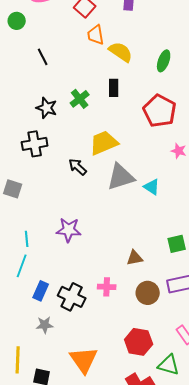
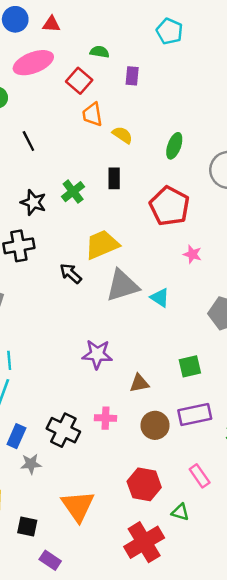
yellow semicircle: (121, 52) -> (122, 135), size x0.7
purple star: (69, 230) -> (97, 354), moved
blue rectangle: (41, 291) -> (16, 436), moved
green triangle: (169, 365) -> (180, 512), size x0.7

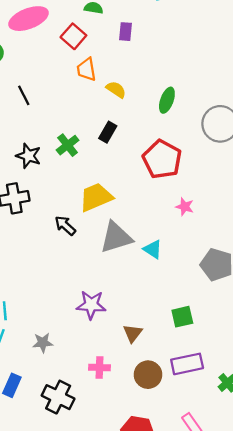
black rectangle: (114, 178) -> (108, 132), turned 30
brown triangle: (139, 383) -> (133, 333), turned -42
black cross: (63, 430) -> (58, 397), moved
gray star: (31, 464) -> (43, 343), moved

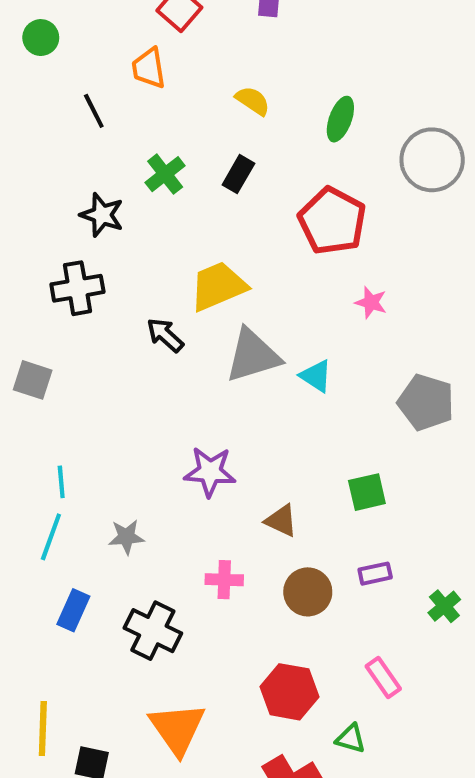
orange trapezoid: (86, 69) -> (149, 68), moved
green cross: (68, 145) -> (165, 174), moved
brown triangle: (133, 333) -> (281, 521), turned -42
purple rectangle: (187, 364) -> (375, 574), size x0.6

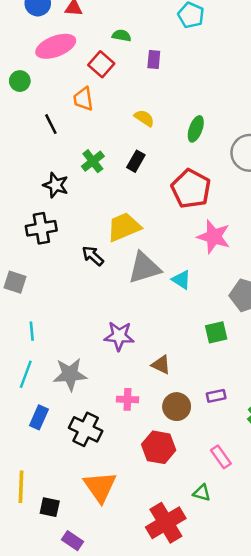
pink star: (371, 302) -> (214, 237), size x1.8
cyan line: (61, 482) -> (32, 331), moved
green square: (367, 492) -> (216, 332), moved
gray star: (126, 537) -> (70, 374), size x1.6
red hexagon: (289, 692) -> (159, 447), moved

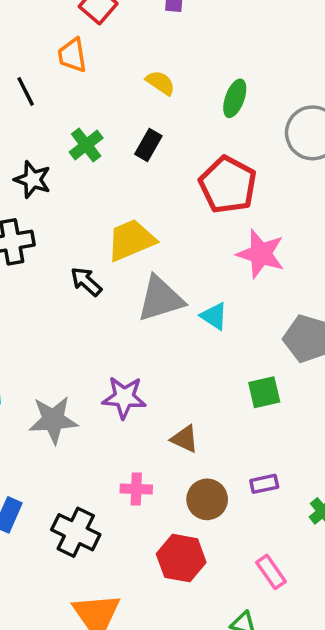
gray star: (70, 374) -> (53, 420), moved

